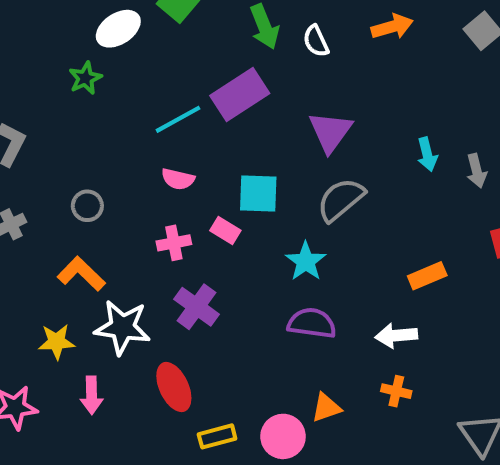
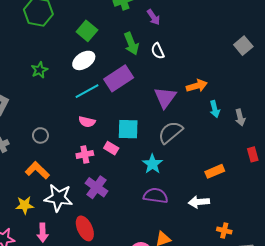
orange arrow: (392, 27) -> (197, 86), moved
white ellipse: (118, 29) -> (84, 60), moved
orange cross: (396, 391) -> (224, 231), moved

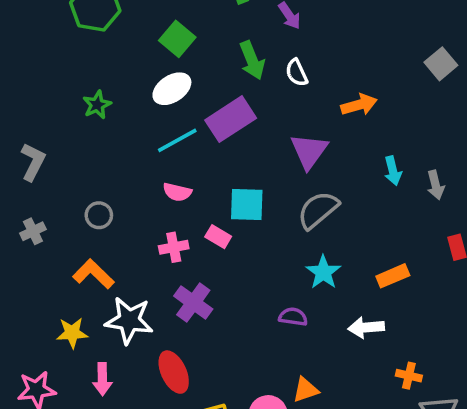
orange arrow: (197, 86) -> (359, 105), moved
cyan star: (152, 164) -> (323, 272), moved
purple semicircle: (156, 196) -> (293, 317), size x0.7

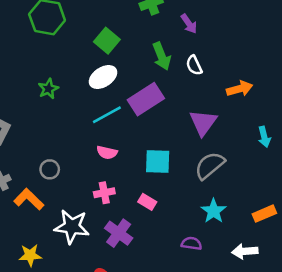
pink rectangle: (218, 237) -> (147, 202), moved
orange L-shape: (93, 274) -> (29, 199), moved
white star: (129, 320) -> (72, 227), moved

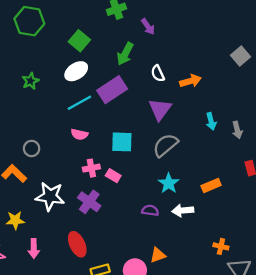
green arrow: (162, 56) -> (125, 54), turned 50
white semicircle: (194, 65) -> (158, 73), moved
pink cross: (104, 193) -> (91, 168), moved
white arrow: (245, 251) -> (183, 210), moved

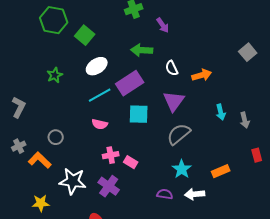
green square: (79, 41) -> (85, 35), moved
green arrow: (125, 54) -> (142, 50), turned 65
cyan square: (122, 142) -> (139, 114), moved

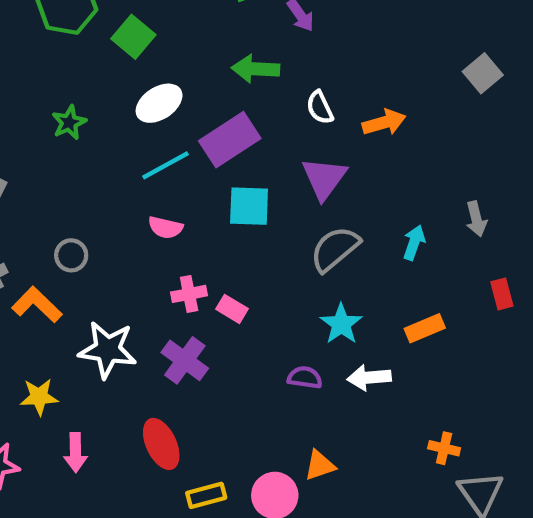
cyan arrow: (221, 112) -> (414, 242), moved, turned -147

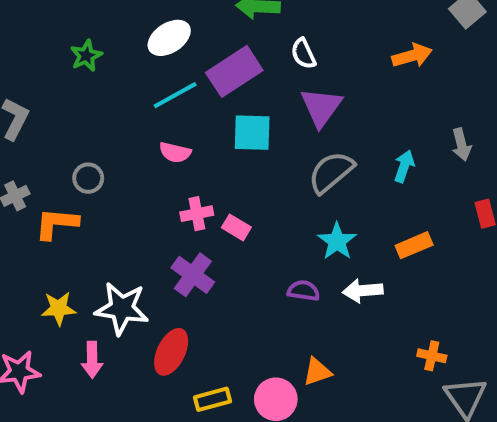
white semicircle: (320, 107) -> (303, 54), moved
orange arrow: (384, 122) -> (412, 56), moved
orange L-shape: (37, 305) -> (57, 224), turned -39
white star: (108, 350) -> (122, 308), moved
red ellipse: (161, 444) -> (171, 352), turned 51

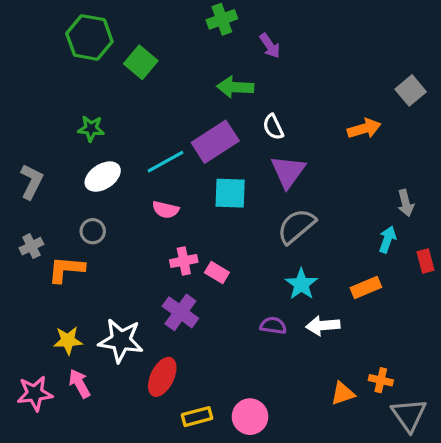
white ellipse: (169, 38) -> (103, 177), moved
green star: (86, 56) -> (91, 129), turned 30
cyan arrow: (404, 166) -> (387, 239), moved
pink arrow: (92, 360) -> (79, 384), moved, turned 152
orange triangle: (317, 372) -> (343, 393), moved

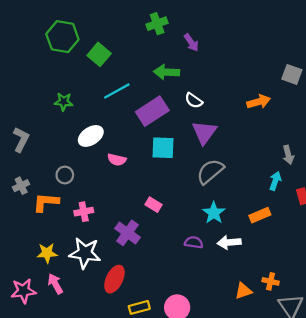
gray square: (411, 90) -> (292, 74), turned -30
white semicircle: (273, 127) -> (194, 101), turned -30
cyan line: (166, 162) -> (117, 91), moved
white ellipse: (103, 177) -> (91, 136), moved
pink cross: (184, 261) -> (84, 212), moved

